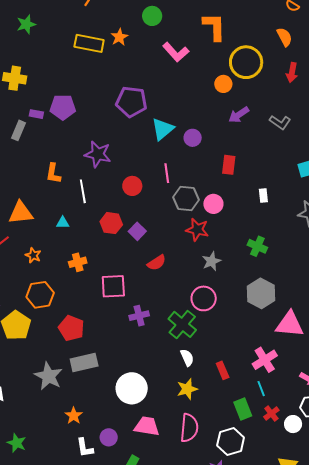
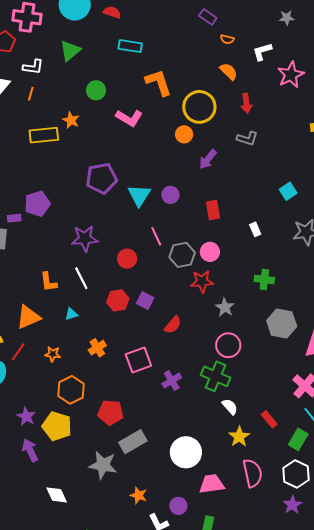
gray L-shape: (280, 122) -> (247, 138), moved
orange L-shape: (53, 173) -> (49, 282), moved
red rectangle: (223, 370) -> (269, 419), moved
green rectangle: (243, 409) -> (298, 439), turned 70

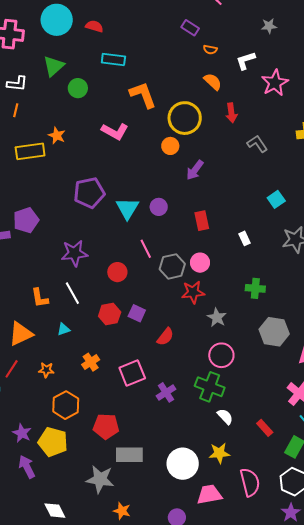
green circle: (96, 90) -> (78, 88), moved
gray L-shape: (247, 138) -> (257, 144), moved, turned -140
yellow star: (239, 437) -> (219, 453), moved, turned 30
gray rectangle: (133, 442) -> (129, 455), turned 32
orange star: (139, 495) -> (122, 511), moved

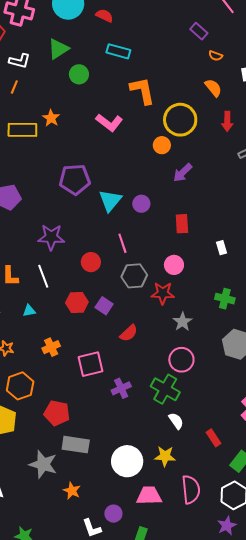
gray hexagon: (172, 266) -> (134, 276), moved
orange star: (122, 511) -> (72, 491), moved

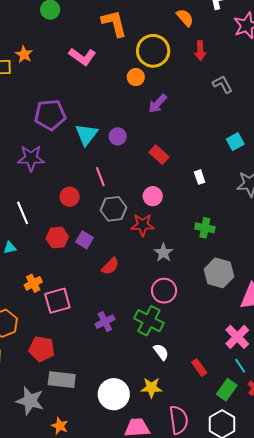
red rectangle: (182, 224) -> (159, 155), turned -42
purple star: (51, 237) -> (31, 158), moved
pink square: (91, 364) -> (57, 301), moved

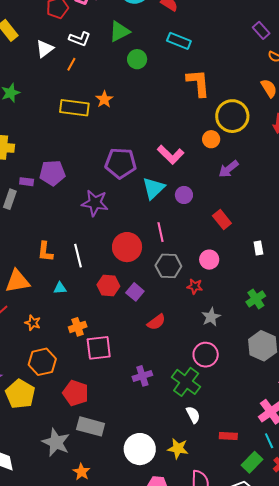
pink L-shape: (82, 57) -> (171, 155), moved
red circle: (70, 197) -> (127, 247), size x1.5
red star: (143, 225) -> (195, 286), size x0.7
green cross: (205, 228) -> (256, 299), turned 36
red rectangle: (199, 367) -> (228, 436), turned -60

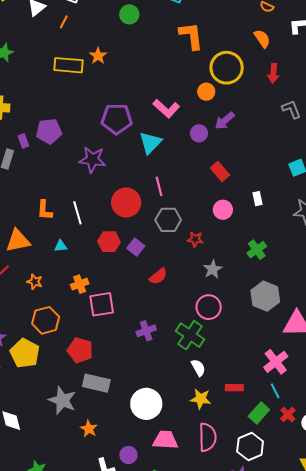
purple rectangle: (27, 182) -> (23, 141), turned 64
purple circle: (184, 195) -> (199, 133), moved
pink circle: (209, 260) -> (223, 210), moved
yellow star: (178, 448) -> (201, 399), moved

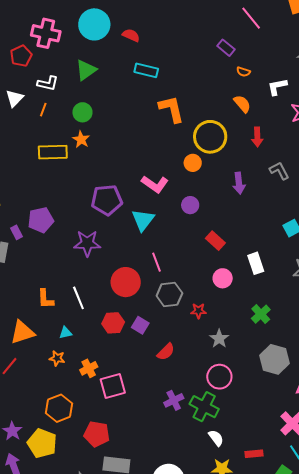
green circle: (129, 14) -> (82, 112), moved
purple arrow: (225, 121) -> (239, 183), moved, turned -50
white rectangle: (258, 199) -> (256, 263), size x1.5
orange star: (35, 282) -> (57, 358), moved
purple cross: (146, 331) -> (174, 400), moved

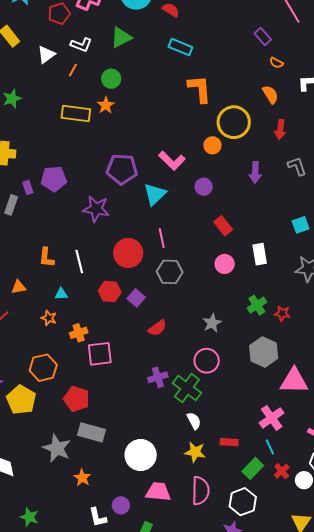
red star: (198, 311) -> (282, 313), moved
orange triangle: (22, 332) -> (19, 287), size x0.6

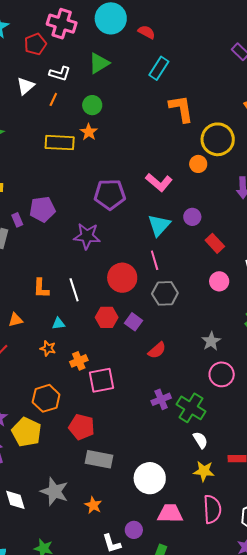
cyan rectangle: (180, 47) -> (159, 68), turned -75
purple circle: (204, 187) -> (192, 217), moved
cyan triangle: (155, 194) -> (159, 225), moved
pink circle: (207, 361) -> (222, 374), moved
gray star: (57, 448) -> (54, 492), moved

